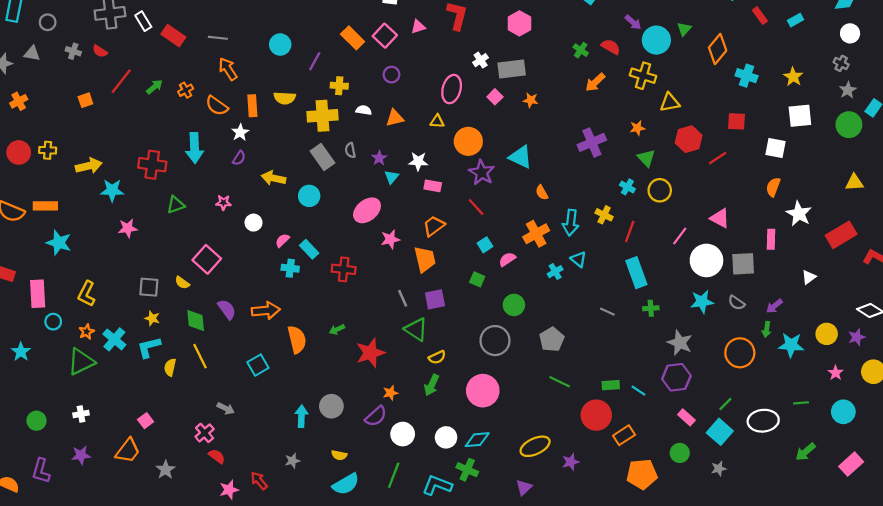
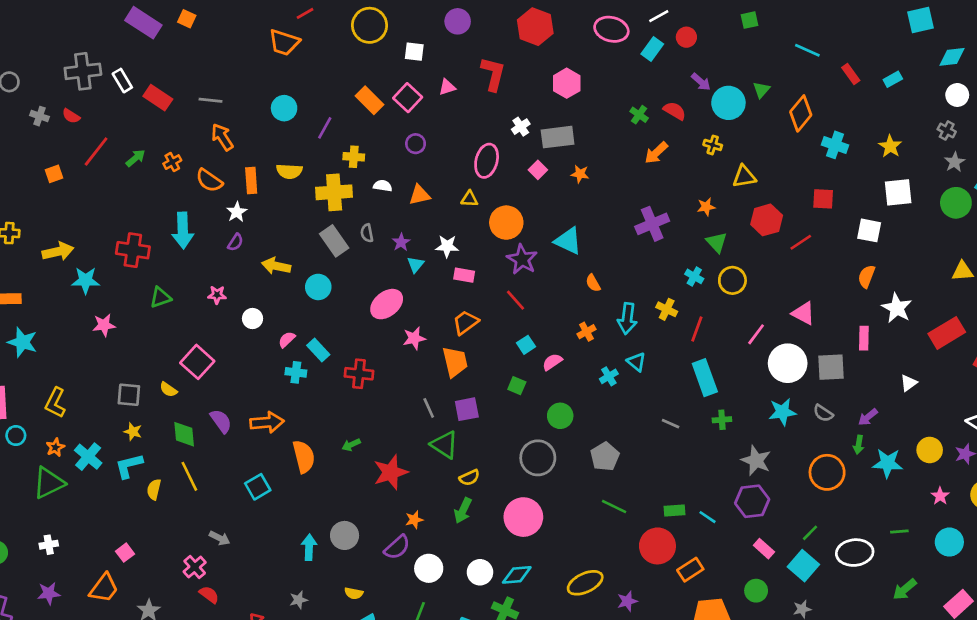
yellow cross: (643, 76) -> (713, 145), size x0.6
orange cross: (536, 234) -> (586, 332), size x0.6

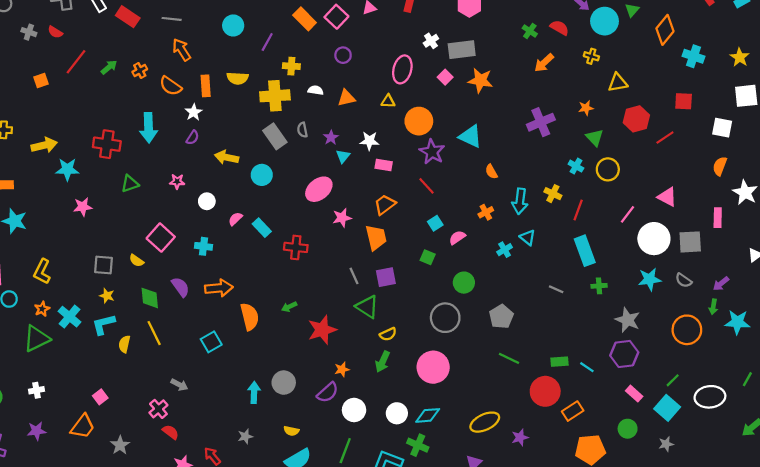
orange star: (580, 174) -> (480, 80), size x1.6
cyan cross: (296, 372) -> (204, 246), moved
green line: (899, 532) -> (747, 379), turned -56

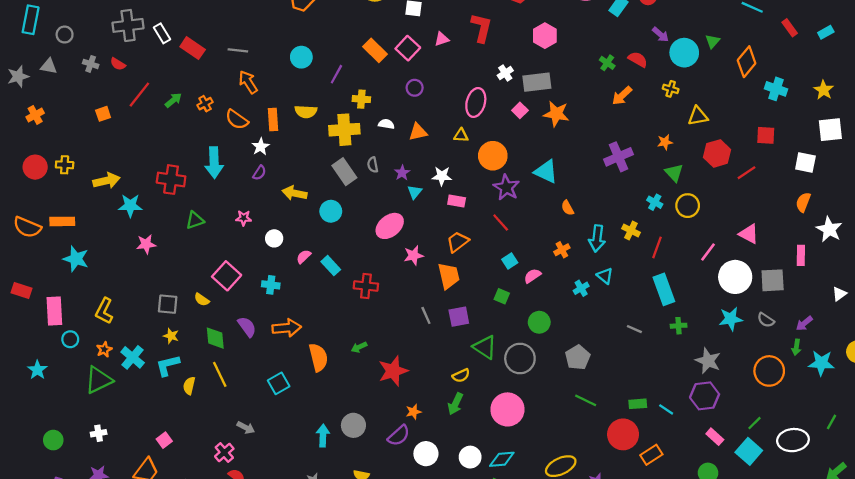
green triangle: (367, 307) -> (485, 347), moved

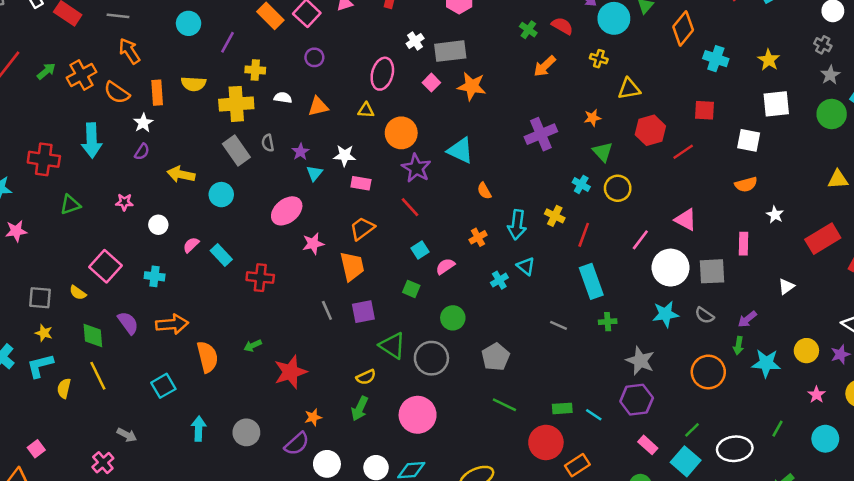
orange cross: (205, 104) -> (82, 75), size x1.6
orange semicircle: (803, 202) -> (746, 184), turned -126
white star: (829, 229) -> (775, 215), size x0.6
cyan arrow: (323, 436) -> (199, 429), moved

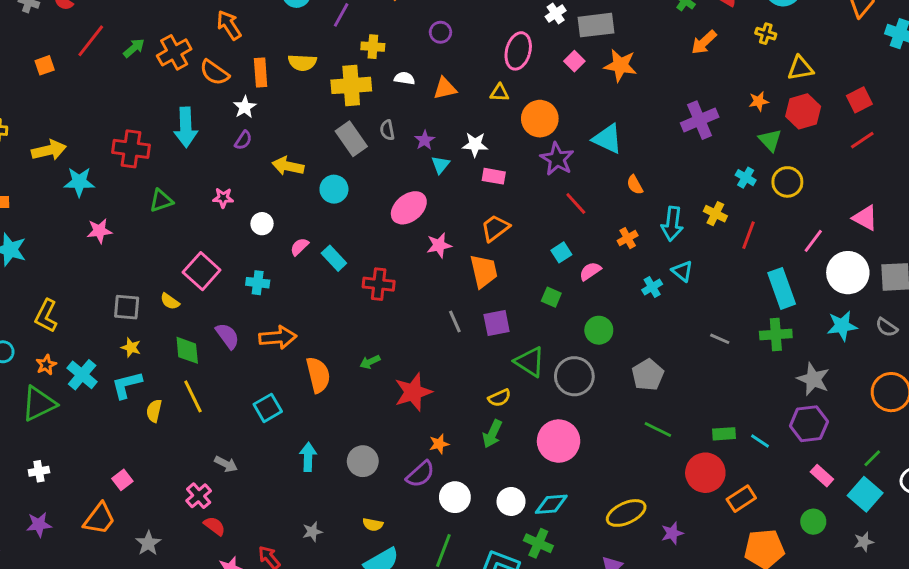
red square: (704, 110) -> (859, 100), moved, turned -30
red hexagon: (650, 130) -> (803, 111), moved
red line: (410, 207) -> (576, 204), moved
cyan rectangle: (591, 281) -> (782, 288), moved
green cross: (608, 322) -> (776, 335), size x1.5

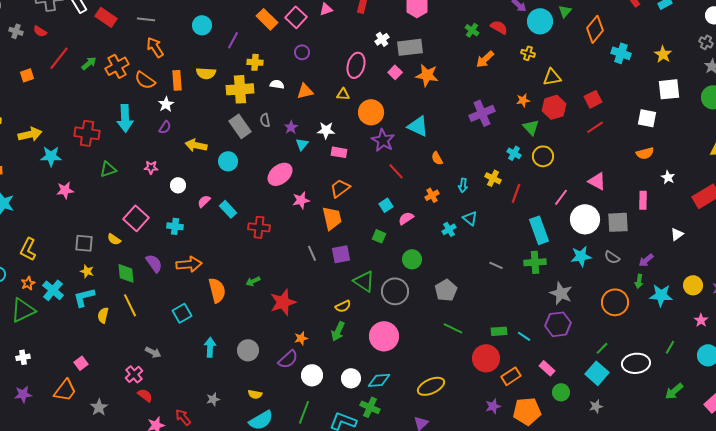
cyan arrow: (672, 224) -> (463, 185), size x0.6
pink rectangle: (822, 476) -> (547, 368), moved
purple star: (672, 533) -> (493, 406), moved

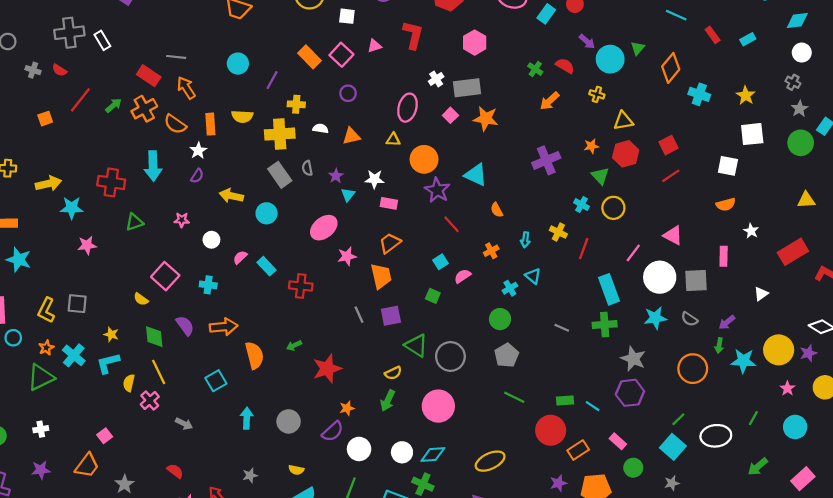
red rectangle: (106, 17) -> (149, 76), moved
gray square: (84, 243) -> (77, 304), moved
green circle: (412, 259) -> (500, 319), moved
yellow circle: (693, 285) -> (779, 350), size x1.4
pink cross: (134, 374) -> (150, 401), moved

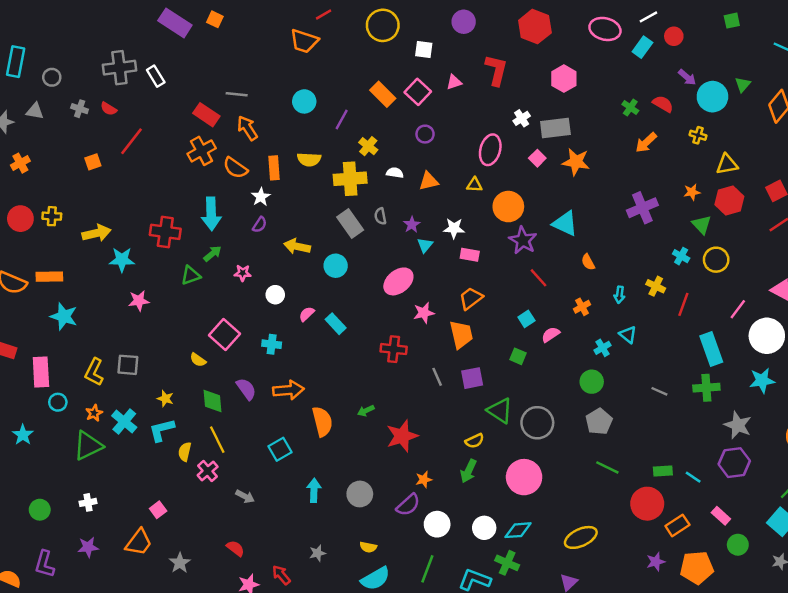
yellow cross: (296, 104) -> (368, 146), turned 35
green arrow: (113, 105) -> (212, 254), moved
red cross: (301, 286) -> (394, 349), moved

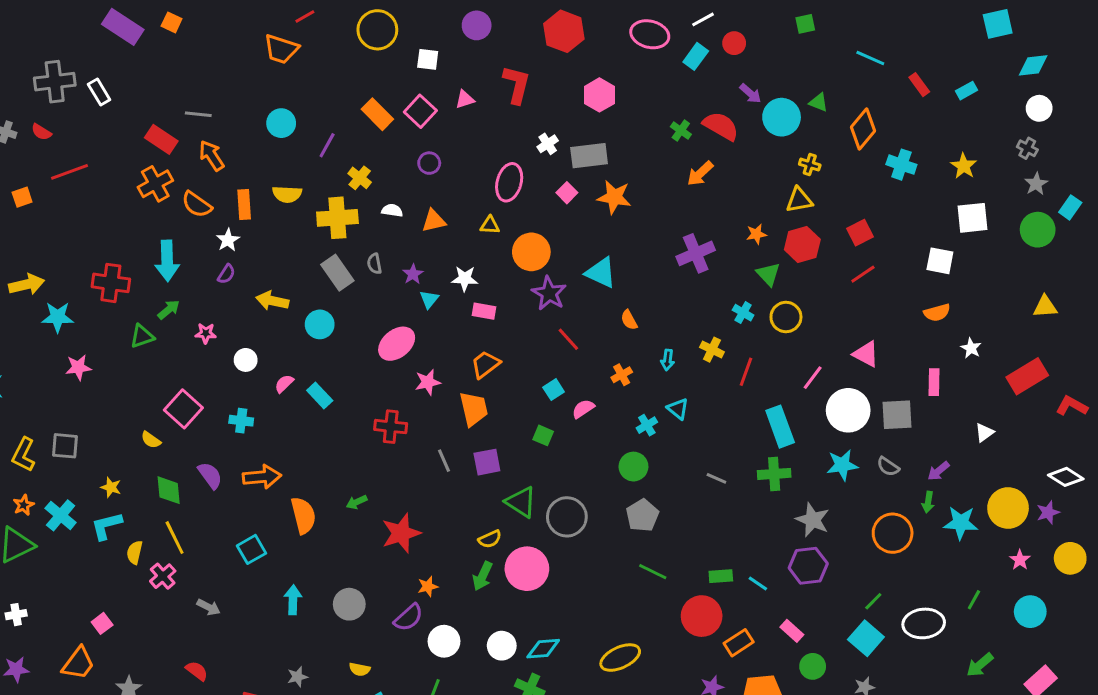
green triangle: (743, 85) -> (819, 102), turned -49
red semicircle: (663, 104) -> (721, 126), size x1.4
yellow cross: (698, 135) -> (810, 165), moved
red line: (132, 141) -> (69, 172), turned 32
pink circle: (524, 477) -> (527, 569), moved

